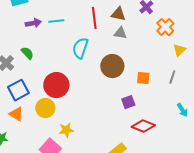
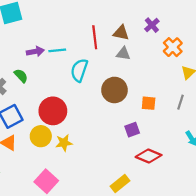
cyan line: (56, 21) -> (57, 50), moved
purple arrow: (33, 23) -> (35, 51), moved
yellow star: (66, 130) -> (64, 143), moved

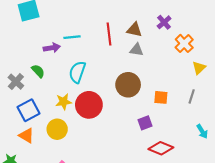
cyan line: (57, 50) -> (72, 37), moved
cyan semicircle: (79, 70) -> (77, 72), moved
red circle: (53, 111) -> (89, 105), moved
yellow star: (64, 143) -> (64, 102), moved

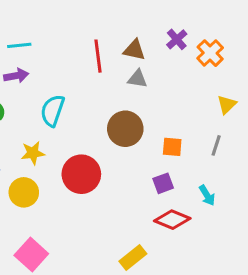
cyan line: (72, 37) -> (19, 45), moved
orange cross: (184, 43) -> (210, 53), moved
red circle: (89, 105) -> (81, 174), moved
purple square: (145, 123) -> (163, 183), moved
cyan arrow: (202, 131) -> (207, 195), moved

